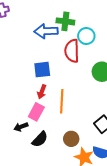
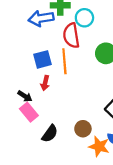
orange line: (62, 101) -> (64, 61), moved
pink rectangle: (36, 112) -> (29, 112), moved, turned -60
black arrow: (21, 127) -> (25, 96), moved, turned -120

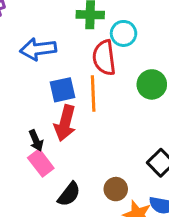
blue arrow: (41, 18) -> (38, 49), moved
red arrow: (45, 83) -> (65, 123), size x1.6
black arrow: (25, 96) -> (36, 140), turned 32

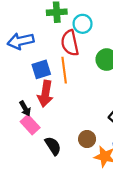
black semicircle: (69, 194) -> (53, 146), turned -66

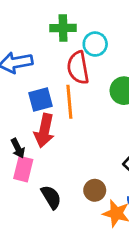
pink rectangle: (30, 125) -> (23, 169), turned 54

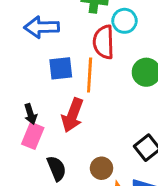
red arrow: (44, 131) -> (73, 115), moved

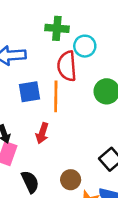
red arrow: (73, 115) -> (42, 133), size x0.7

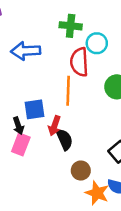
blue square: (30, 92) -> (35, 109), moved
black semicircle: (30, 182) -> (65, 139), moved

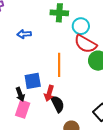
blue arrow: (26, 51) -> (24, 34), size x0.6
red semicircle: (79, 62) -> (85, 44), moved, turned -55

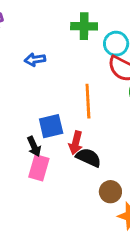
black semicircle: (58, 104) -> (89, 158), turned -36

